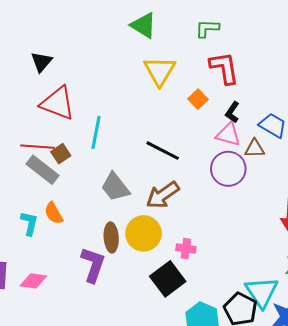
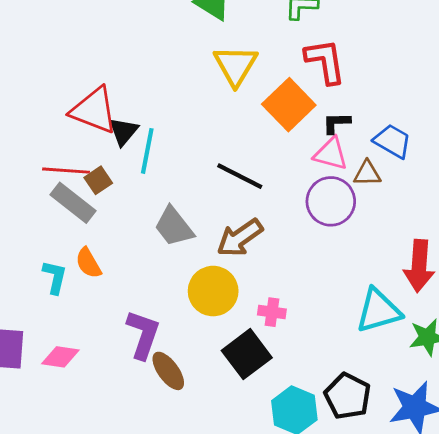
black triangle: (41, 62) -> (123, 131), moved
orange square: (198, 99) -> (289, 105), size x1.8
black L-shape: (232, 112) -> (336, 123), turned 55
brown ellipse: (111, 237) -> (168, 371), moved, turned -32
cyan triangle: (262, 292) -> (378, 311), moved, turned 48

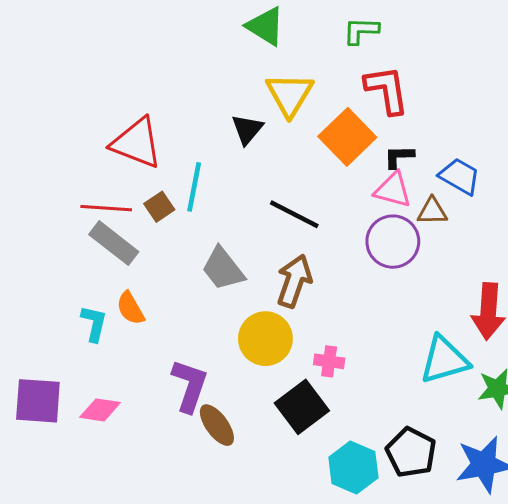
black triangle: (123, 131) -> (247, 129), moved
brown square: (98, 180) -> (159, 207), moved
brown arrow: (240, 238) -> (294, 281), turned 144

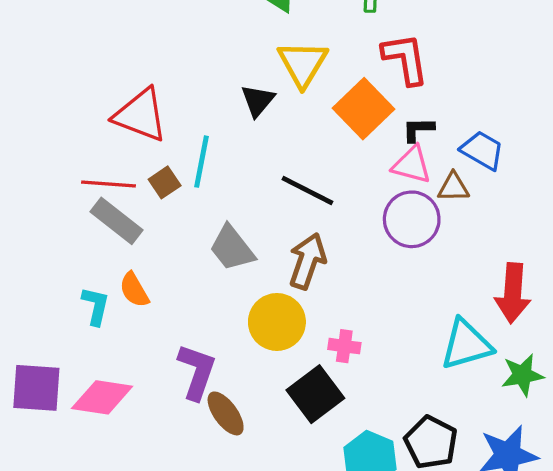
pink diamond: (100, 410) -> (102, 397), size x1.4

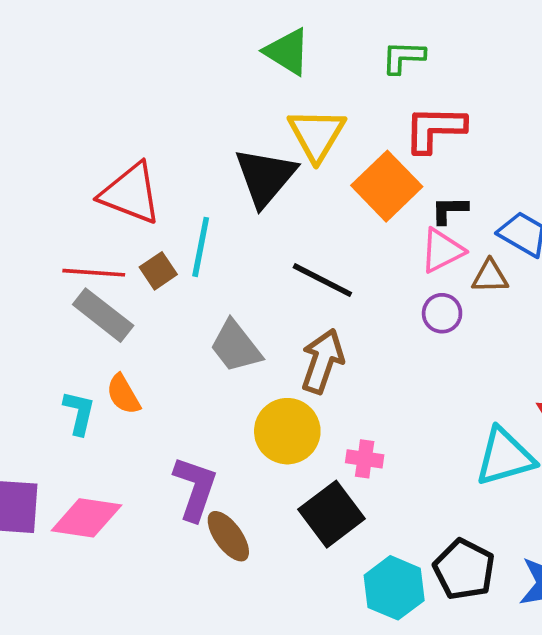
red L-shape: (405, 59) -> (435, 129), turned -80
black triangle: (258, 101) -> (265, 177), size x1.6
pink triangle: (412, 165) -> (442, 251), turned -42
purple circle: (412, 219) -> (442, 313), size x0.6

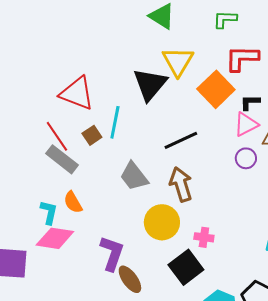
red line: (94, 273) -> (57, 136), turned 52
black line: (322, 280) -> (181, 140), turned -52
brown arrow: (322, 361) -> (181, 184), turned -36
pink diamond: (86, 518) -> (55, 238), moved

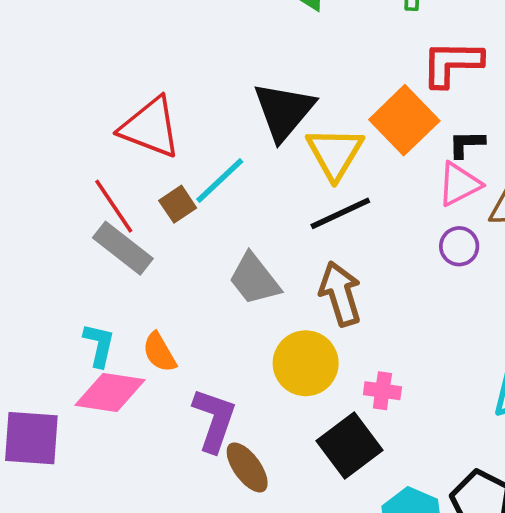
yellow triangle: (178, 61) -> (335, 153), moved
cyan line: (115, 122) -> (220, 180), turned 36
orange semicircle: (73, 202) -> (159, 352), moved

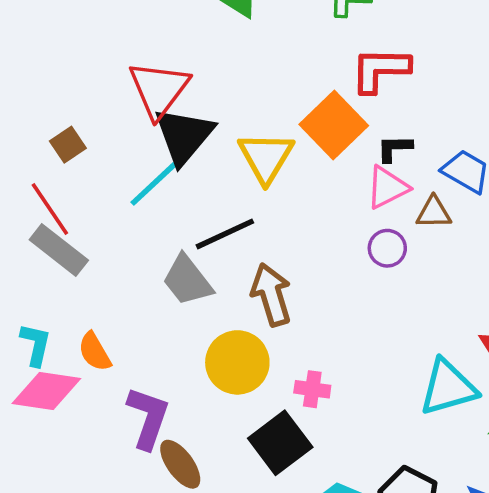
black triangle: (284, 111) -> (184, 136), moved
red triangle: (150, 127) -> (159, 89), moved, turned 46
brown square: (178, 204) -> (68, 145), moved
black line: (340, 213) -> (225, 234), moved

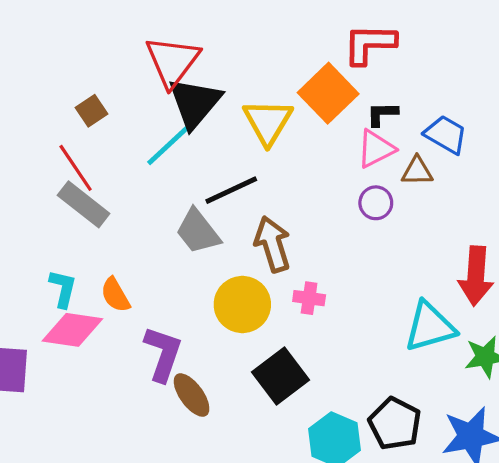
pink cross: (312, 389) -> (309, 298), moved

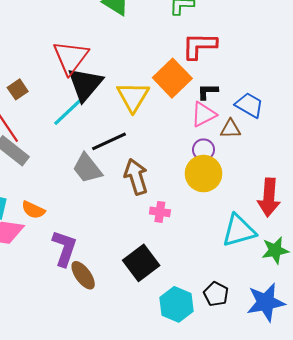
orange semicircle: (115, 295) -> (33, 210), turned -35
yellow circle: (242, 304) -> (204, 174), moved
black pentagon: (395, 424) -> (216, 294), size x0.7

